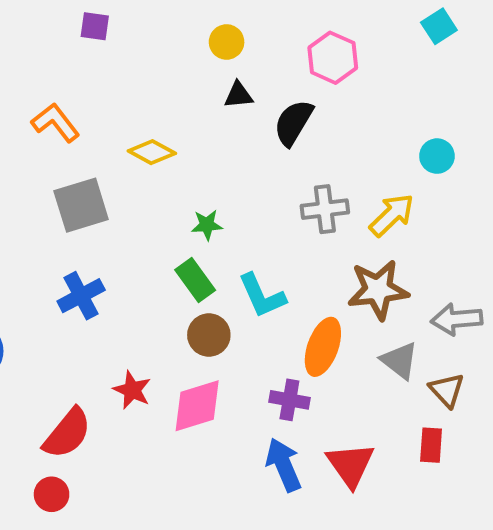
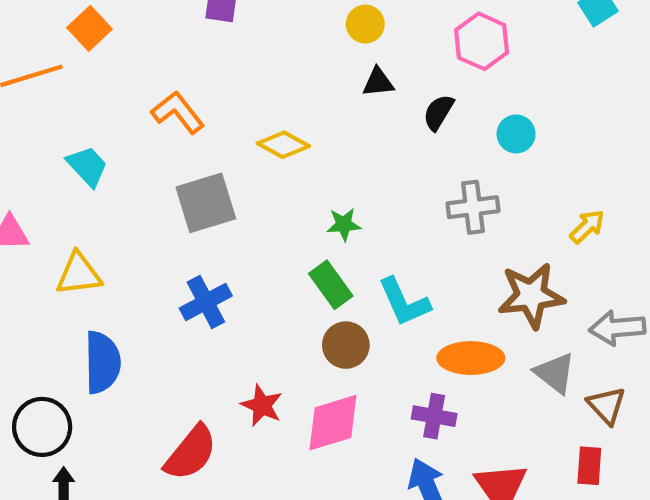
black semicircle: (293, 123) -> (438, 112), size x0.7
cyan circle: (437, 156) -> (516, 134), moved
yellow arrow: (392, 215) -> (587, 227), moved, size x0.7
orange ellipse: (323, 347) -> (471, 358), turned 70

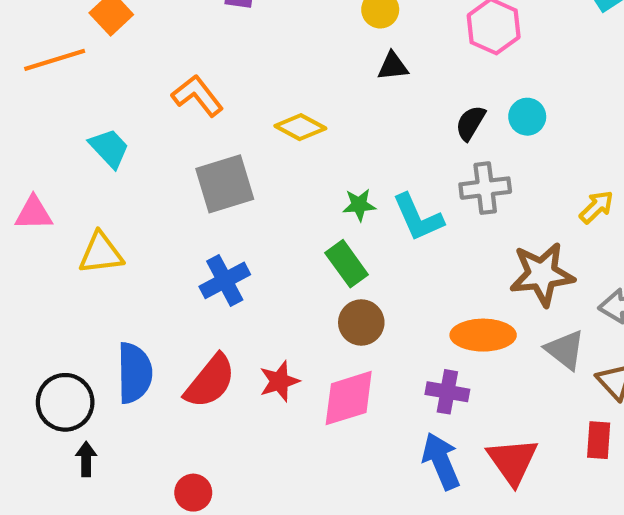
black semicircle: (438, 112) -> (470, 123), moved
cyan L-shape: (404, 302) -> (418, 217), moved
blue semicircle: (102, 362) -> (134, 373), moved
red star: (262, 405) -> (279, 381), turned 30
red semicircle: (191, 453) -> (210, 381), moved

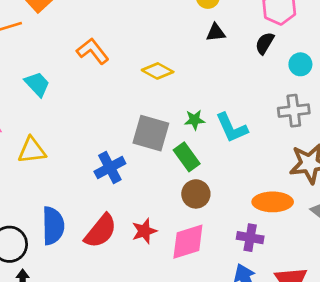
black semicircle: (470, 123) -> (265, 43), moved
gray square: (225, 184) -> (151, 133), moved, turned 33
gray cross: (485, 188) -> (294, 111), moved

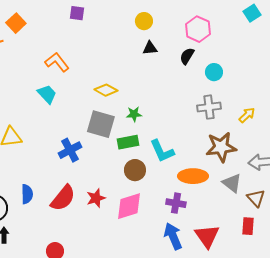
yellow diamond: (158, 71) -> (106, 90), moved
cyan trapezoid: (37, 84) -> (47, 94), moved
cyan L-shape: (232, 128) -> (162, 151), moved
green rectangle: (187, 157) -> (128, 142), turned -65
blue semicircle: (53, 226) -> (27, 194), size x0.7

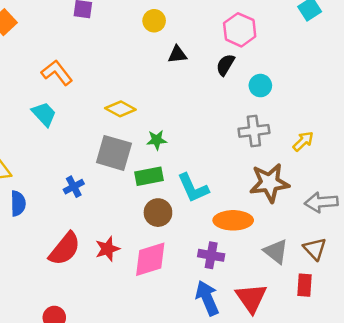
yellow circle: (144, 21) -> (154, 21), moved
blue cross: (70, 150) -> (74, 187), size x0.7
gray triangle: (232, 183) -> (276, 251), moved
blue semicircle: (27, 194) -> (18, 203), moved

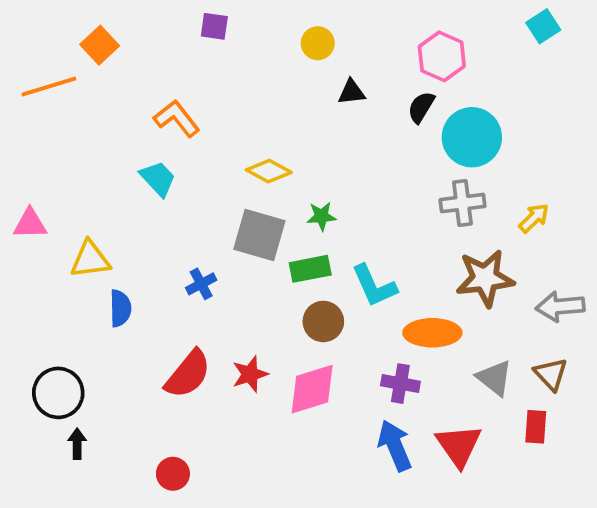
cyan circle: (260, 86) -> (472, 137), size x1.8

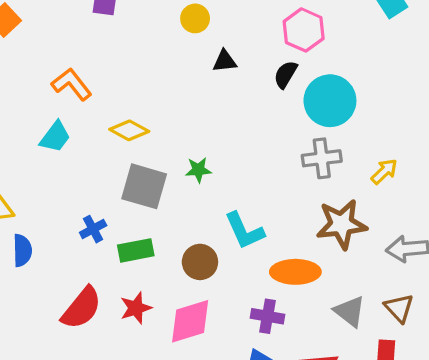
yellow diamond: (269, 171) -> (129, 130), moved
cyan trapezoid: (158, 179) -> (55, 137), turned 80
green rectangle: (310, 269) -> (136, 250), moved

